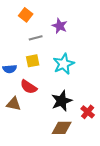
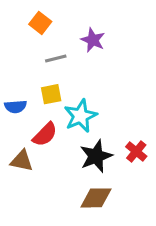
cyan star: (64, 64) -> (81, 116), moved
red semicircle: (29, 87) -> (45, 134), turned -78
red cross: (88, 112) -> (136, 151), moved

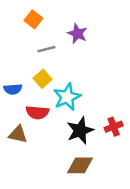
yellow square: (51, 94) -> (43, 79), turned -30
red semicircle: (45, 134) -> (37, 112), turned 50
red cross: (136, 151) -> (114, 127), turned 30

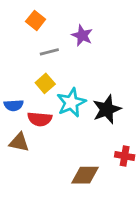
blue semicircle: (13, 89) -> (14, 105), moved
red cross: (114, 127) -> (125, 156), moved, turned 30
black star: (80, 131) -> (107, 109), moved

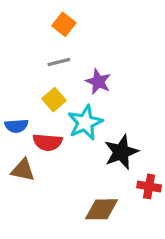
orange square: (36, 20) -> (64, 24), moved
purple star: (82, 35) -> (98, 82), moved
black star: (107, 109) -> (121, 152), moved

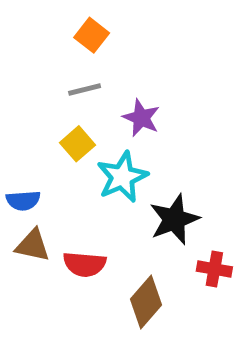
blue semicircle: (16, 126) -> (23, 201), moved
red semicircle: (47, 142) -> (85, 264), moved
brown diamond: (102, 209) -> (146, 302), turned -48

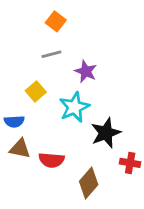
yellow square: (77, 144) -> (36, 91), moved

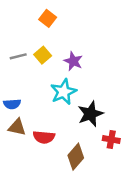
gray line: (51, 54) -> (18, 56), moved
yellow square: (36, 91) -> (43, 55), moved

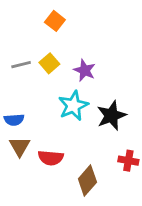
black star: (90, 114) -> (111, 116), moved
brown triangle: (17, 127) -> (20, 147), turned 48

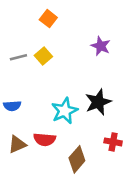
purple star: (85, 70) -> (101, 46), moved
cyan star: (73, 106) -> (65, 111), moved
brown triangle: (20, 147) -> (17, 144), moved, turned 36

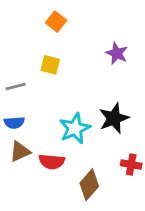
yellow square: (43, 56) -> (50, 65), turned -35
gray line: (18, 57) -> (16, 87), moved
brown triangle: (17, 144) -> (20, 151), moved

